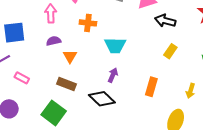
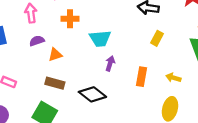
orange triangle: (70, 56) -> (55, 55), turned 48
purple arrow: (113, 75) -> (110, 63), moved
yellow arrow: (191, 91) -> (173, 78), moved, turned 96

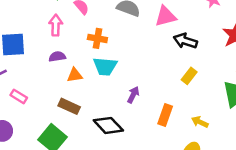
cyan trapezoid: (100, 39) -> (105, 66), moved

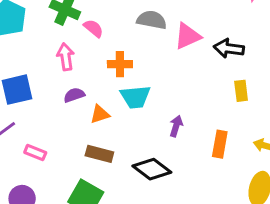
pink triangle: (166, 16) -> (188, 36), moved
yellow rectangle: (189, 76) -> (241, 91), turned -35

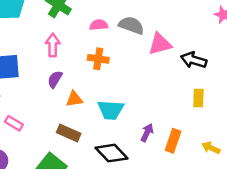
pink semicircle: (93, 28) -> (99, 25), moved, turned -54
purple semicircle: (74, 95) -> (55, 79), turned -48
cyan trapezoid: (135, 97) -> (111, 110), moved
purple arrow: (176, 126) -> (147, 133), moved

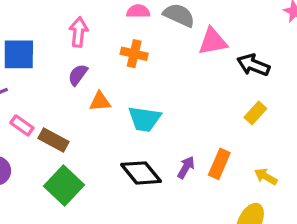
yellow rectangle: (198, 98) -> (255, 113), turned 36
brown rectangle: (69, 133) -> (54, 140), moved
purple arrow: (147, 133) -> (186, 167), moved

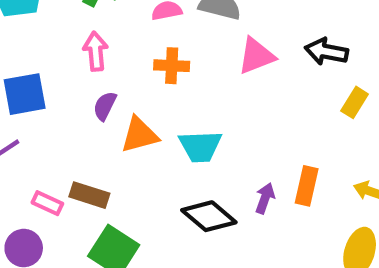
pink triangle: (213, 41) -> (256, 56), moved
orange triangle: (100, 102) -> (139, 135), size x1.4
yellow rectangle: (255, 113) -> (355, 102), moved
pink rectangle: (22, 125) -> (47, 203), moved

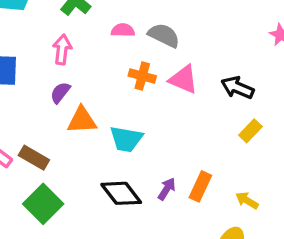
pink triangle: (256, 56) -> (183, 79), turned 32
orange cross: (172, 66) -> (142, 76), moved

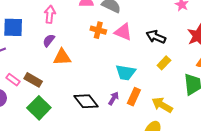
cyan trapezoid: (126, 139) -> (126, 73), moved
yellow arrow: (247, 200) -> (162, 105), size x1.5

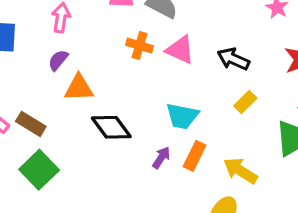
black diamond: (86, 101) -> (111, 127), moved

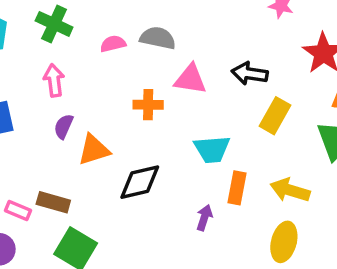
orange cross: (139, 45) -> (148, 105), moved
yellow rectangle: (245, 102) -> (275, 116), size x1.4
black diamond: (111, 127) -> (140, 182), turned -51
purple arrow: (161, 158) -> (204, 218), moved

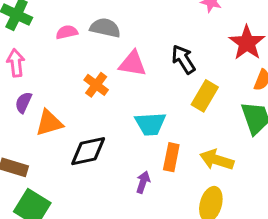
black arrow: (250, 74) -> (183, 59), turned 48
orange cross: (148, 105) -> (96, 85), turned 35

